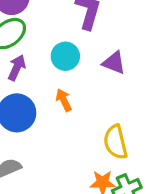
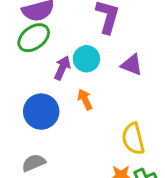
purple arrow: (17, 68) -> (62, 68), moved

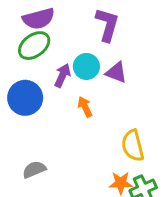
purple triangle: (132, 65) -> (116, 72), moved
blue circle: (41, 112) -> (25, 98), moved

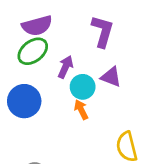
cyan circle: (86, 66) -> (83, 87), moved
purple arrow: (63, 75) -> (65, 67), moved

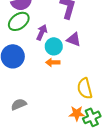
orange arrow: (81, 110) -> (53, 62), turned -64

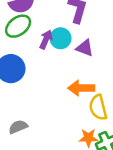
cyan circle: (54, 46) -> (61, 38), moved
orange arrow: (53, 62) -> (81, 88), moved, size x1.5

